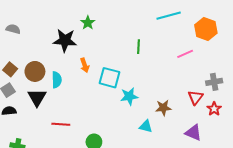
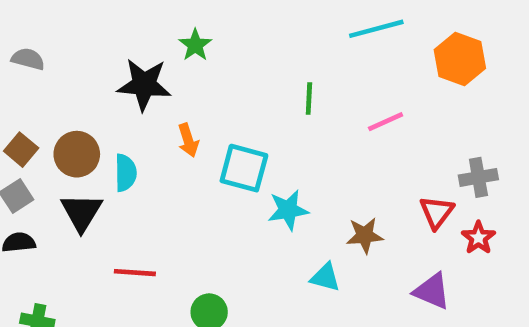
pink line: (185, 54) -> (386, 122), moved

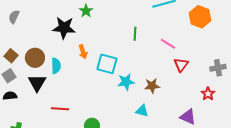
gray semicircle: (28, 59) -> (14, 17), turned -80
pink line: (386, 122) -> (168, 44), turned 56
gray cross: (478, 177) -> (218, 68), moved
red triangle: (437, 212) -> (181, 65), moved
brown star: (365, 235) -> (152, 86), moved

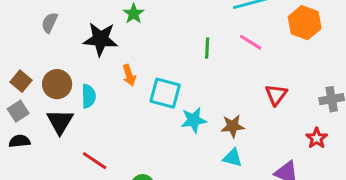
gray semicircle: (14, 17) -> (50, 23), moved
pink line: (168, 44) -> (251, 42), moved
red line: (60, 109) -> (95, 161), turned 30
cyan triangle: (142, 111) -> (233, 158), moved

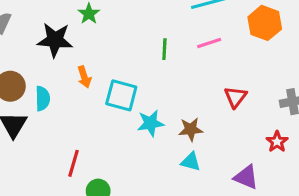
pink line: (251, 42) -> (209, 43), turned -50
red line: (95, 161) -> (73, 163), moved, turned 72

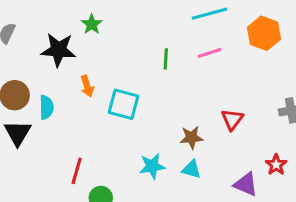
red triangle: (235, 97) -> (232, 119), moved
cyan star: (151, 123) -> (152, 166), moved
red star: (277, 142) -> (276, 165), moved

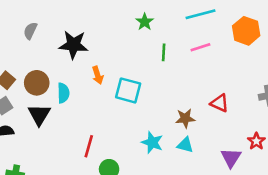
green star: (92, 24) -> (145, 22), moved
red triangle: (232, 119) -> (220, 103), turned -42
cyan star: (152, 166) -> (152, 142), turned 30
purple triangle: (246, 184) -> (231, 158), turned 40

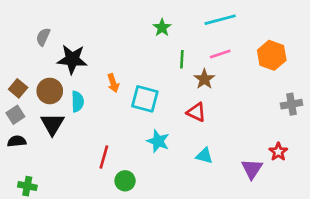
orange hexagon: (246, 31) -> (272, 55), moved
black star: (74, 45) -> (72, 59), moved
red triangle: (220, 103) -> (196, 112), moved
brown star: (185, 118) -> (204, 79), moved, turned -30
cyan star: (152, 142) -> (158, 141), moved

